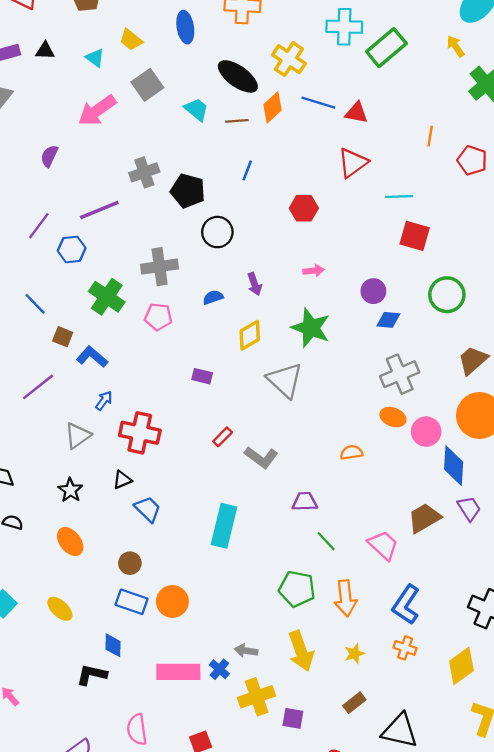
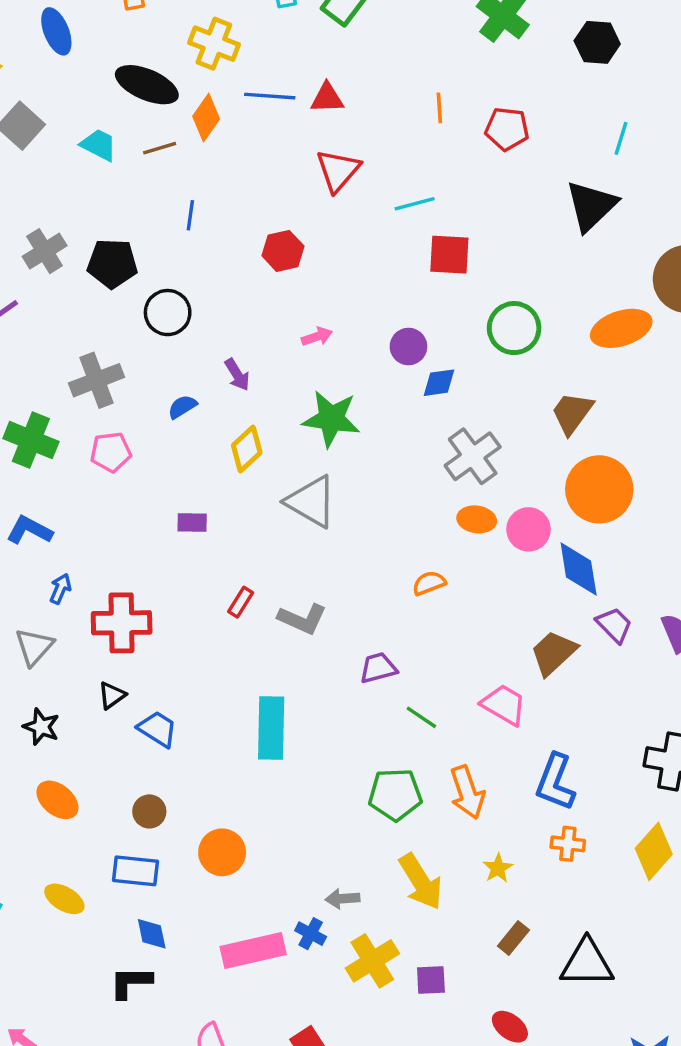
blue rectangle: (132, 602) -> (136, 871), moved

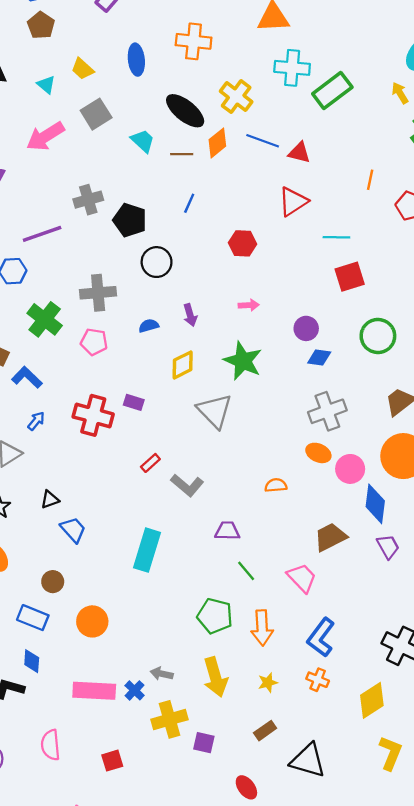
red square: (449, 255) -> (350, 277), turned -36
red cross: (122, 623) -> (93, 415), moved
brown trapezoid: (553, 653) -> (330, 537), moved

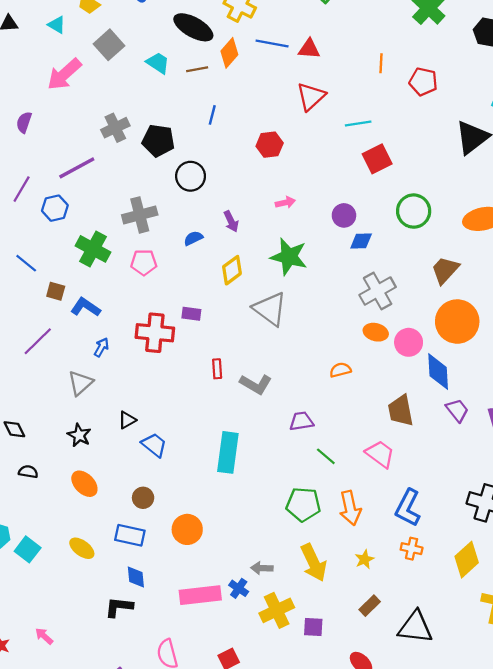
red rectangle: (150, 463) -> (217, 369), turned -42
brown trapezoid: (330, 537) -> (401, 411), turned -64

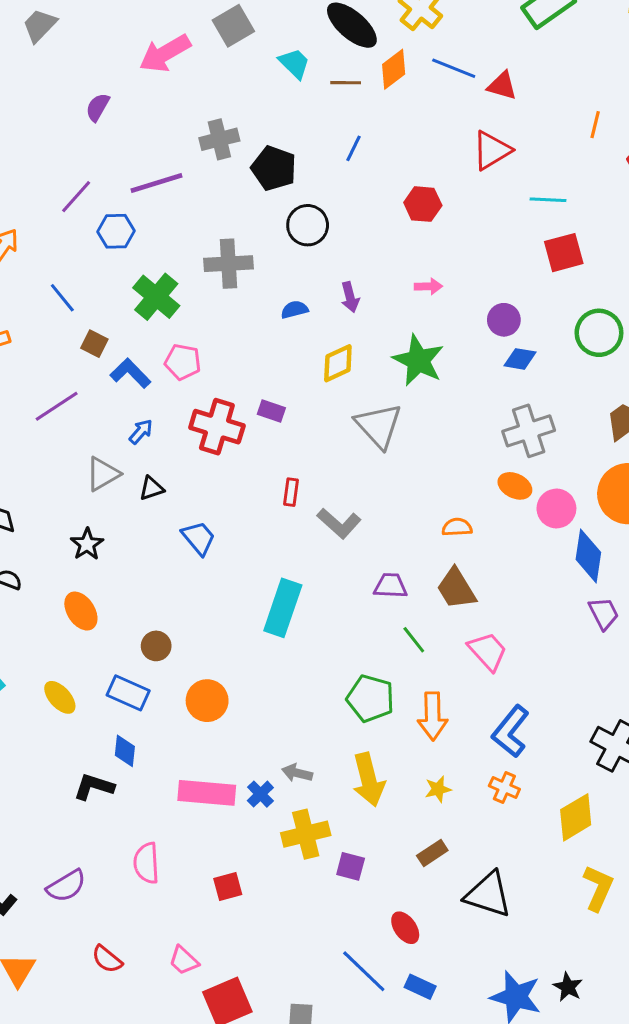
pink pentagon: (144, 262) -> (183, 362), moved
brown trapezoid: (401, 411) -> (456, 589), moved, turned -32
black triangle: (127, 420) -> (152, 488), moved
blue trapezoid: (154, 445) -> (199, 538), moved

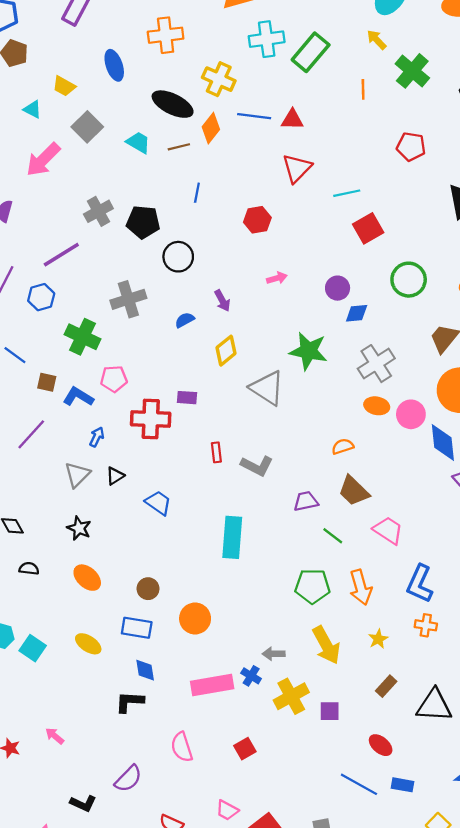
orange line: (595, 125) -> (363, 89), moved
green star: (418, 360) -> (308, 351), moved

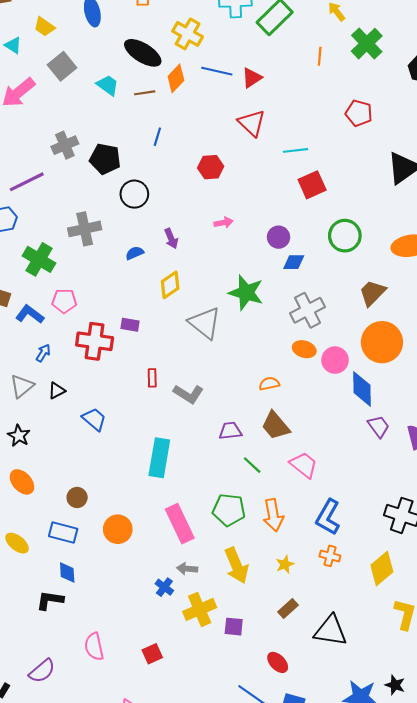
red triangle: (292, 120) -> (252, 78), turned -40
red triangle: (297, 168) -> (252, 123), turned -36
pink rectangle: (212, 685) -> (180, 524), moved, turned 69

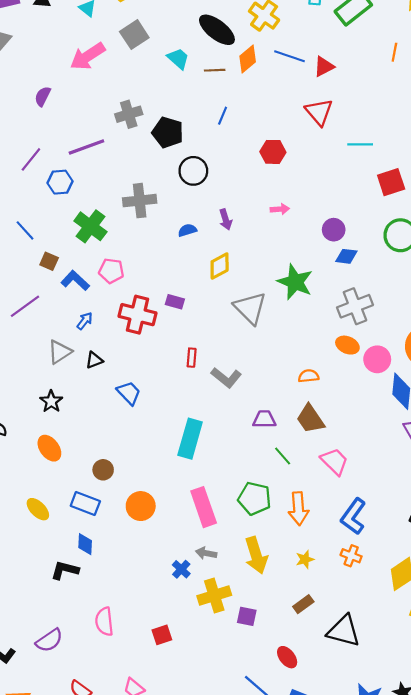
red square: (312, 185) -> (391, 182), moved

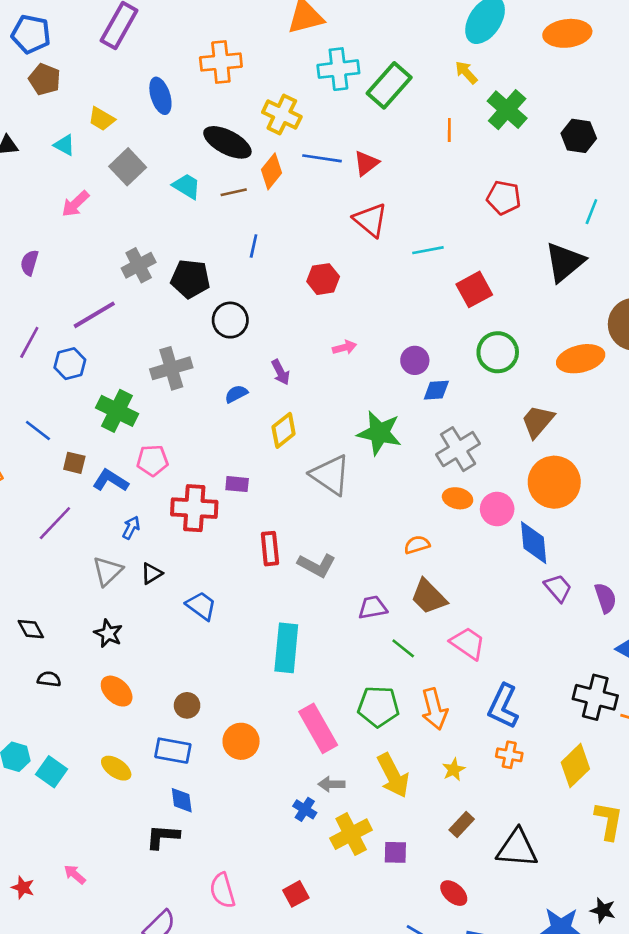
pink arrow: (88, 56) -> (75, 204), size x0.7
red rectangle: (192, 358) -> (270, 549), size x1.4

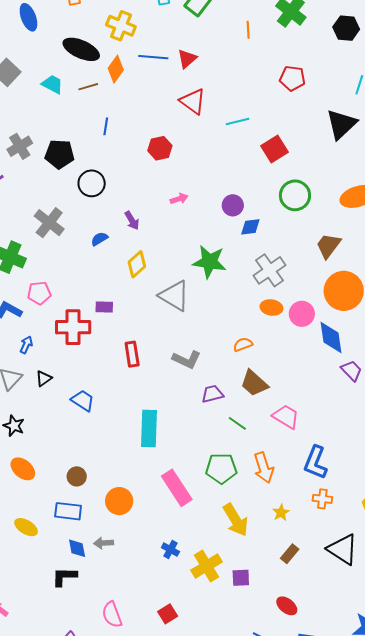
gray cross: (171, 368) -> (49, 223), turned -32
gray L-shape: (317, 565) -> (187, 360), moved
gray arrow: (332, 784) -> (104, 543), moved
black triangle: (517, 848) -> (343, 549), moved, turned 32

